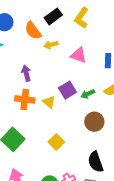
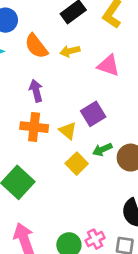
orange semicircle: (33, 31) -> (36, 46), moved
green arrow: (88, 94) -> (102, 149), moved
yellow square: (56, 142) -> (77, 164), moved

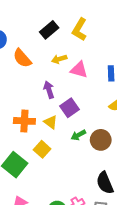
yellow arrow: (70, 51) -> (59, 59), moved
purple arrow: (36, 91) -> (49, 90), moved
yellow square: (77, 164) -> (42, 149), moved

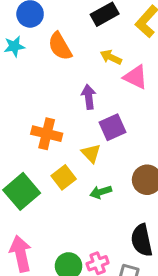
yellow arrow: (59, 59) -> (111, 57), turned 32
yellow triangle: (51, 122) -> (91, 153), moved
green arrow: (78, 135) -> (101, 192), moved

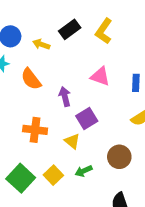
orange semicircle: (60, 46) -> (31, 79), moved
yellow arrow: (111, 57) -> (41, 44), moved
yellow square: (64, 177) -> (53, 175), moved

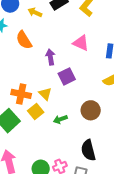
orange cross: (35, 130) -> (21, 94), moved
yellow triangle: (72, 141) -> (45, 94), moved
yellow square: (53, 175) -> (36, 111), moved

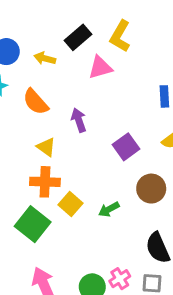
pink triangle: (81, 43) -> (100, 67), moved, turned -30
purple square: (67, 76) -> (126, 147), moved
yellow triangle: (45, 94) -> (46, 147), moved

